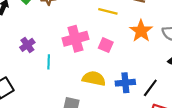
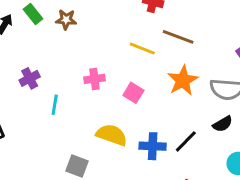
pink cross: (75, 39) -> (94, 79), size x0.6
black line: (150, 88) -> (186, 141), moved

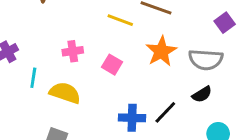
yellow semicircle: (112, 135) -> (65, 93), moved

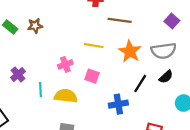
yellow line: (120, 20) -> (94, 46), moved
pink square: (112, 65) -> (92, 76), moved
black line: (165, 112) -> (140, 83), moved

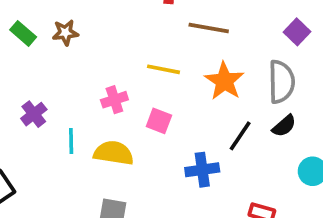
gray semicircle: (164, 51) -> (281, 82), turned -85

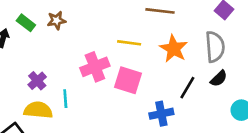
pink cross: (114, 100) -> (95, 67), size x1.5
pink square: (159, 121) -> (128, 80), size x1.5
yellow semicircle: (114, 153) -> (38, 110), moved

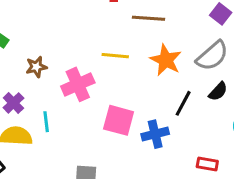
brown star: (57, 20) -> (36, 67), moved
gray semicircle: (215, 47) -> (212, 56), turned 56
pink square: (128, 80) -> (119, 120), moved

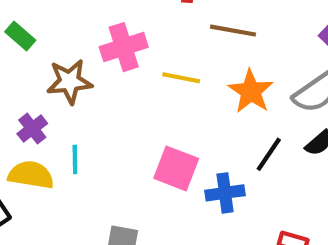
brown star: (36, 67) -> (69, 82), size x1.5
pink cross: (78, 84) -> (124, 47), moved

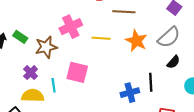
green rectangle: (20, 36) -> (20, 37), moved
black line: (269, 154) -> (151, 82), moved, turned -30
pink square: (176, 168) -> (77, 72), moved

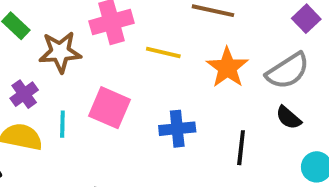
black semicircle: (173, 62) -> (288, 118), turned 80
blue cross: (130, 93) -> (177, 129), moved

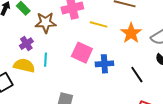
pink square: (110, 108) -> (82, 53), moved
black line: (241, 148) -> (137, 75), turned -42

